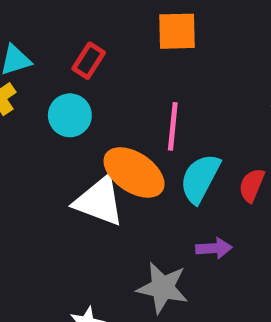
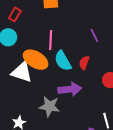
cyan semicircle: (200, 178) -> (63, 61), turned -55
purple arrow: (214, 248) -> (70, 89), size x1.6

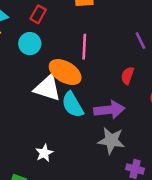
cyan semicircle: (63, 61) -> (73, 105), moved
gray star: (49, 106) -> (111, 141), moved

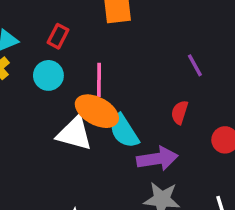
pink line: (84, 47) -> (99, 80), moved
cyan semicircle: (73, 105) -> (124, 131), moved

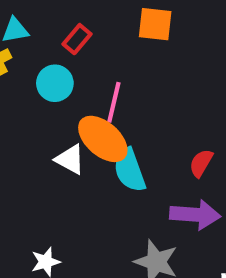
white triangle: (74, 133) -> (70, 159), size x0.7
purple arrow: (157, 159) -> (195, 215), moved

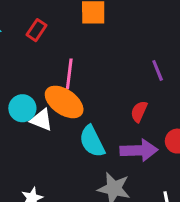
cyan circle: (55, 83) -> (22, 108), moved
cyan semicircle: (130, 170) -> (92, 141), moved

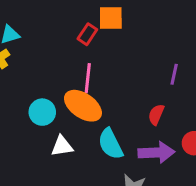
red rectangle: (36, 30) -> (87, 34), moved
purple line: (158, 70) -> (174, 74), turned 35
white triangle: (41, 120) -> (62, 146), moved, turned -30

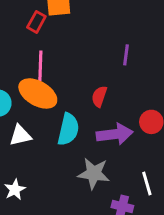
red semicircle: (156, 115) -> (99, 96), moved
cyan semicircle: (110, 144) -> (68, 129), turned -136

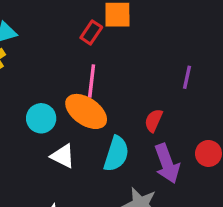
purple arrow: (115, 134) -> (167, 164), turned 72
white triangle: (20, 135) -> (63, 156), turned 35

